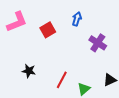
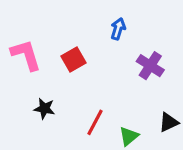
pink L-shape: (17, 22) -> (26, 55), moved, turned -85
red square: (48, 30) -> (74, 59), moved

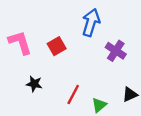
blue arrow: (118, 29) -> (91, 22), size x1.6

